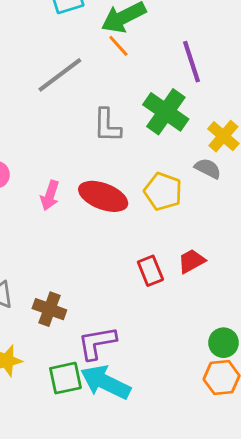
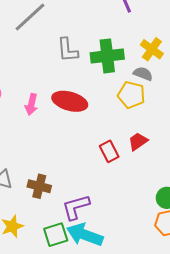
green cross: (166, 112) -> (107, 56), moved, turned -36
yellow pentagon: (163, 191) -> (131, 95), moved

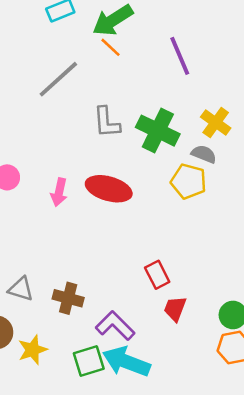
green cross: (107, 56) -> (158, 131), turned 32
red trapezoid: (138, 141) -> (175, 309), moved, turned -35
red rectangle: (109, 151) -> (157, 275), moved
purple L-shape: (76, 207) -> (115, 326), turned 60

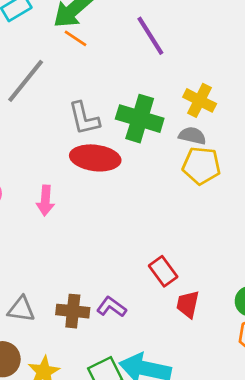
yellow pentagon: (189, 181) -> (201, 166), moved
red ellipse: (109, 189) -> (95, 158), moved
purple L-shape: (115, 326) -> (111, 307), moved, size x0.7

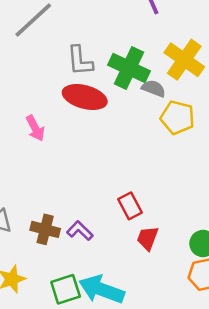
yellow cross: (200, 100) -> (184, 60), size x1.4
gray semicircle: (192, 136) -> (154, 88), moved
pink arrow: (45, 200) -> (35, 128), turned -40

